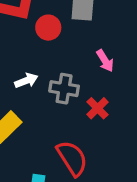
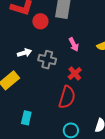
red cross: (97, 108) -> (75, 73), moved
red semicircle: (72, 158) -> (67, 97), moved, turned 45

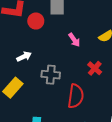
gray cross: (47, 60) -> (51, 75), moved
red cross: (75, 73) -> (95, 68), moved

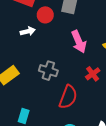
pink arrow: (74, 40) -> (79, 42), size x1.5
white arrow: (24, 57) -> (28, 31), moved

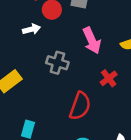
gray cross: (48, 71) -> (57, 63), moved

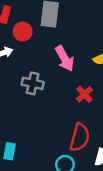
red semicircle: (80, 106) -> (80, 137), moved

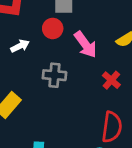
red circle: (23, 32) -> (53, 28), moved

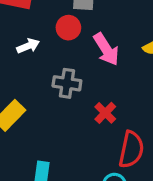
red cross: (111, 80) -> (105, 113), moved

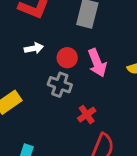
red circle: (68, 28) -> (67, 58), moved

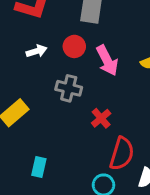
red circle: (67, 58) -> (74, 46), moved

